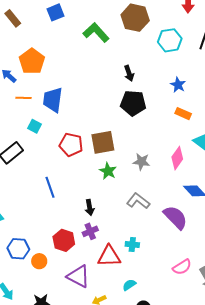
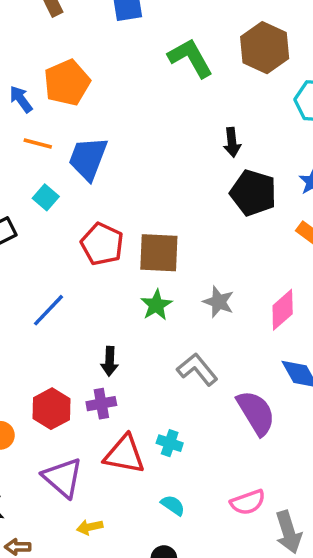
black pentagon: (133, 103) -> (253, 193), moved
blue line: (50, 187) -> (48, 310), turned 50
cyan semicircle: (129, 285) -> (173, 505), moved, turned 56

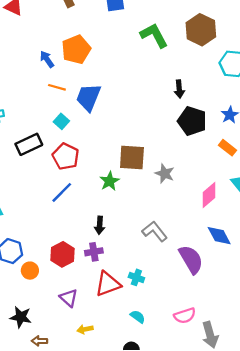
red pentagon: (102, 244) -> (66, 156), moved
gray star: (219, 302) -> (165, 174), moved
green star: (156, 305) -> (109, 181), moved
red triangle: (124, 454) -> (108, 284), turned -32
purple triangle: (63, 478) -> (69, 298), size x0.7

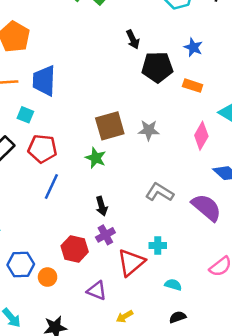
orange rectangle: (228, 148) -> (193, 86), moved

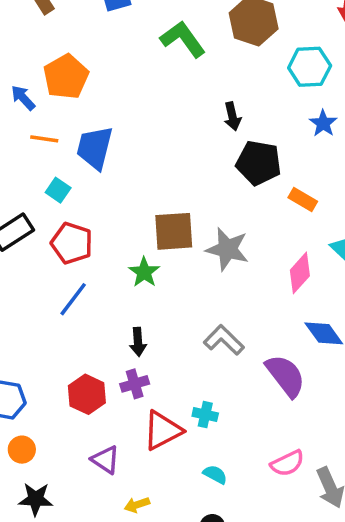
blue star: (193, 47) -> (323, 123), moved
gray star: (149, 130) -> (227, 249), size x1.4
orange circle: (48, 277) -> (22, 450), moved

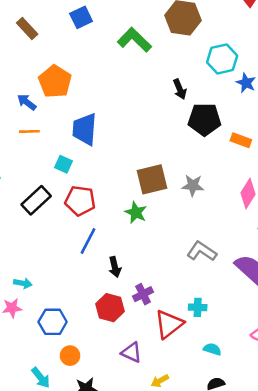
cyan hexagon: (310, 67) -> (222, 59), moved
orange line: (44, 139) -> (29, 131), moved
gray star: (227, 249) -> (193, 185), size x0.7
black arrow: (138, 342) -> (115, 267), moved

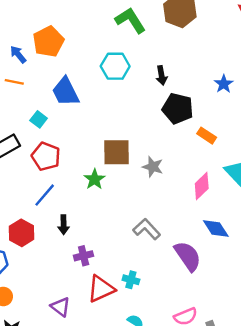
cyan hexagon: (222, 59) -> (115, 66), moved
blue trapezoid: (85, 129) -> (65, 92), turned -44
red hexagon: (110, 308) -> (22, 233), moved

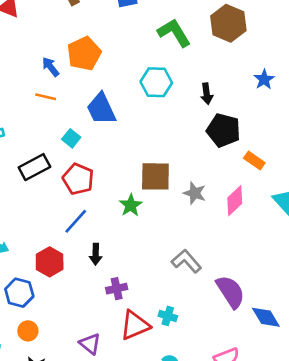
blue star: (224, 84) -> (264, 79), moved
pink diamond: (202, 186) -> (235, 201), moved
blue diamond: (216, 229) -> (266, 317), moved

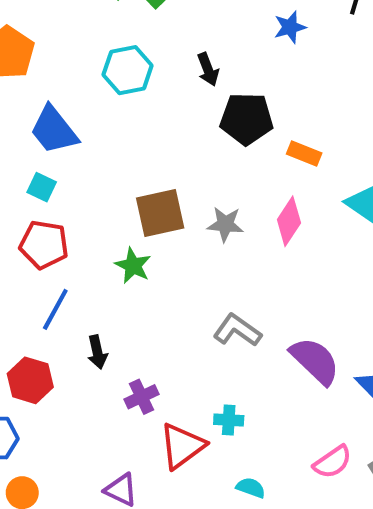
blue star: (264, 79) -> (290, 27), turned 30
cyan square: (71, 138) -> (42, 187), moved

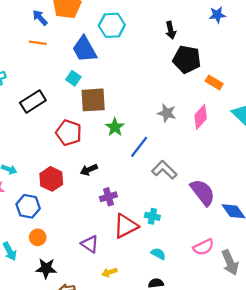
cyan hexagon: (128, 70) -> (112, 25), moved
brown square: (160, 213) -> (93, 100), moved
red pentagon: (44, 245) -> (69, 133), moved
blue line: (55, 309) -> (139, 147), moved
black arrow: (97, 352) -> (89, 170), turned 70

